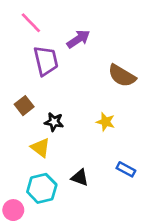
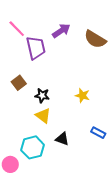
pink line: (31, 23) -> (17, 29), moved
brown semicircle: (122, 76) -> (95, 39), moved
yellow triangle: (40, 148) -> (43, 116), moved

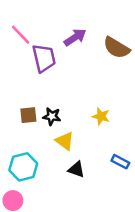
brown square: (19, 83) -> (28, 115), moved, turned 32
yellow triangle: (43, 116) -> (65, 141), moved
cyan hexagon: (33, 147) -> (23, 167), moved

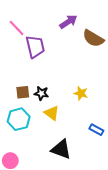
purple arrow: (75, 37) -> (68, 22), moved
cyan hexagon: (23, 167) -> (19, 119), moved
black triangle: (76, 169) -> (61, 149), moved, size x1.5

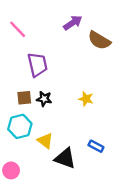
purple trapezoid: (35, 47) -> (37, 65), moved
yellow triangle: (52, 113) -> (45, 141), moved
blue rectangle: (96, 130) -> (96, 146), moved

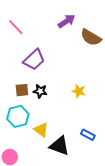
purple trapezoid: (37, 65) -> (34, 60), turned 60

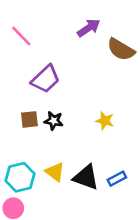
cyan hexagon: (18, 116) -> (20, 177), moved
blue rectangle: (88, 135) -> (117, 179), turned -56
black triangle: (59, 146) -> (86, 177), moved

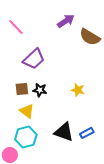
yellow triangle: (55, 172) -> (27, 111), moved
cyan hexagon: (20, 177) -> (26, 137), moved

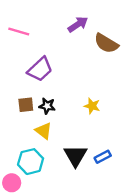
pink line: (16, 27) -> (19, 31), turned -30
yellow triangle: (27, 111) -> (44, 131), moved
black triangle: (64, 132) -> (75, 156), turned 40

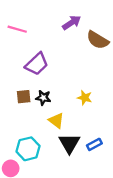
yellow triangle: (44, 131) -> (56, 121), moved

